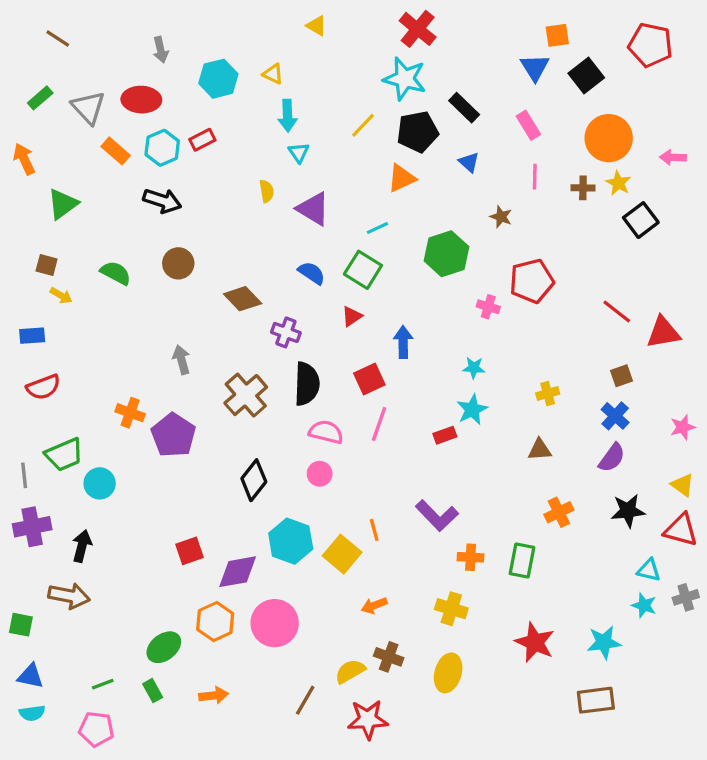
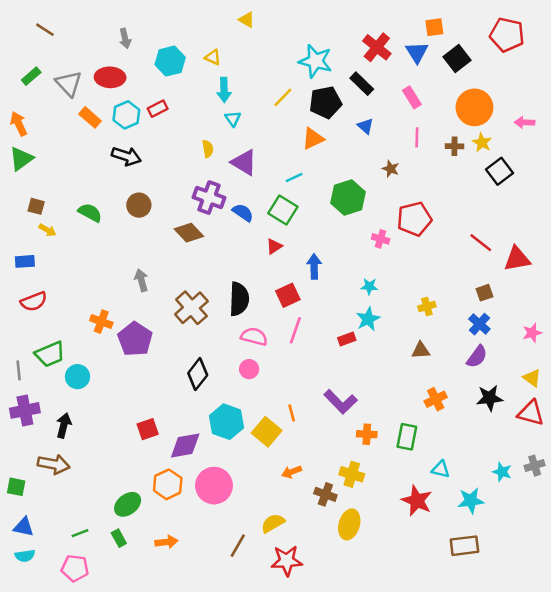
red cross: (418, 29) -> (377, 47), moved
green triangle: (63, 204) -> (21, 159), moved
purple cross: (286, 332) -> (209, 198), moved, size x1.4
cyan triangle: (649, 570) -> (441, 469), moved
brown cross: (389, 657) -> (325, 494), moved

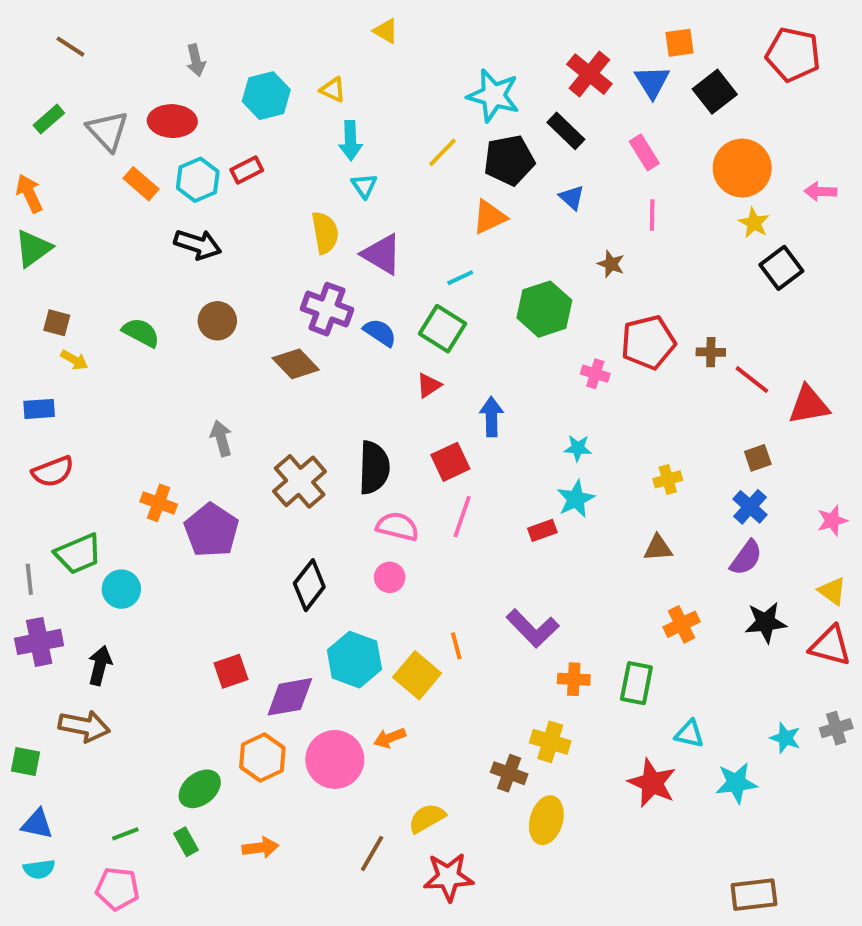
brown cross: (454, 146) -> (711, 352), moved
yellow semicircle: (208, 149) -> (325, 233), size x1.5
orange arrow: (292, 472) -> (390, 738), moved
brown rectangle: (464, 546) -> (754, 895), moved

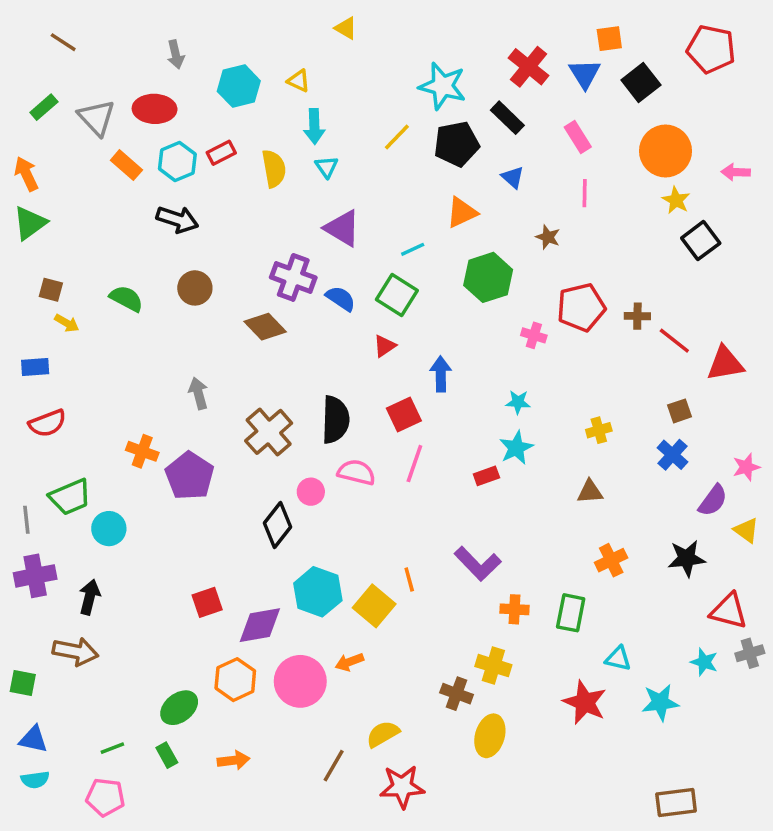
orange triangle: (490, 217) -> (462, 212), moved
yellow semicircle: (325, 233) -> (274, 169), moved
purple semicircle: (746, 558) -> (713, 500), moved
pink circle: (390, 577) -> (311, 492), moved
red triangle: (830, 646) -> (729, 611), moved

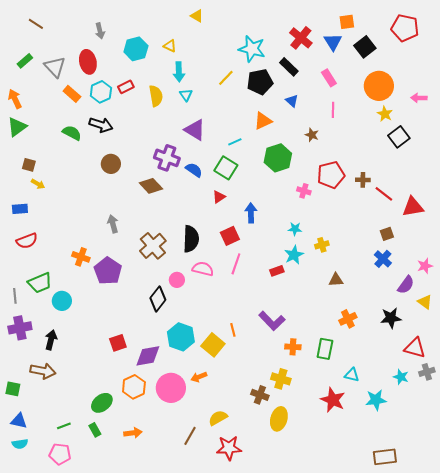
red ellipse: (155, 109) -> (88, 62), turned 75
green semicircle: (126, 299) -> (72, 133), moved
yellow cross: (599, 430) -> (322, 245), moved

